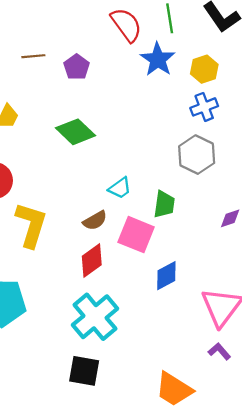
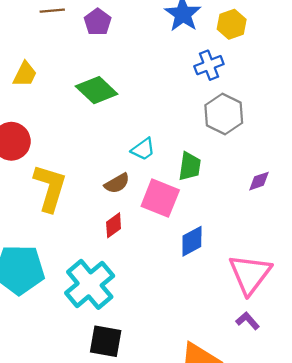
blue cross: (204, 107) -> (209, 65), moved
red diamond: (92, 261) -> (114, 225), size x0.7
cyan cross: (95, 317) -> (90, 284), moved

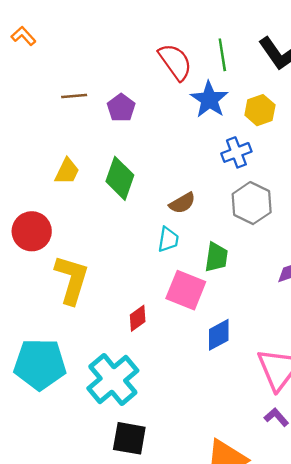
yellow trapezoid: (25, 74) -> (67, 171), moved
green diamond: (97, 90) -> (120, 178), turned 66
cyan trapezoid: (143, 149) -> (168, 240), turned -45
brown semicircle: (117, 183) -> (182, 203), moved

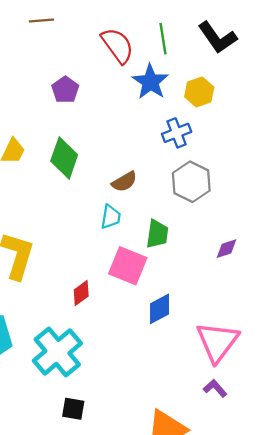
brown line: (74, 96) -> (41, 21), moved
black square: (129, 438) -> (73, 409), size x0.7

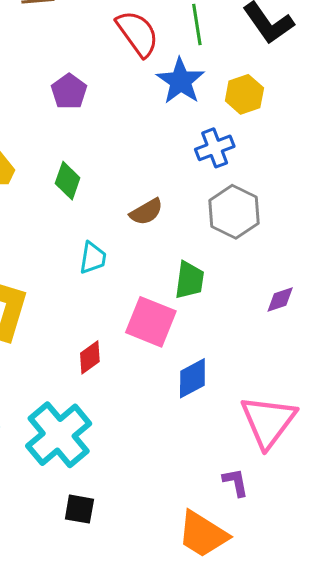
green diamond: (64, 158) -> (68, 181), size x0.7
cyan trapezoid: (111, 217) -> (93, 258), moved
purple L-shape: (215, 388) -> (236, 482), moved, turned 30

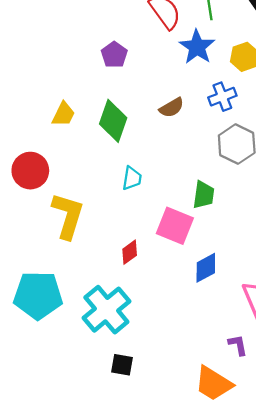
green diamond: (68, 181) -> (113, 121), size x1.5
brown semicircle: (146, 212) -> (172, 108), moved

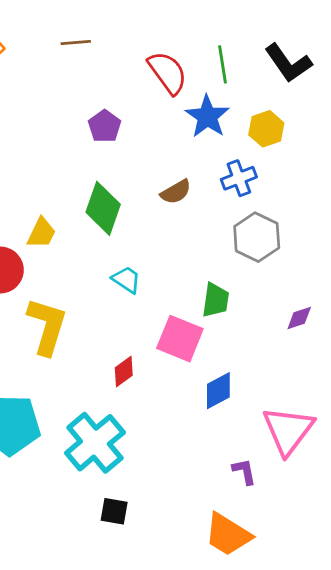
yellow trapezoid: (63, 114) -> (42, 233), moved
cyan trapezoid: (132, 178) -> (126, 280), turned -65
purple L-shape: (238, 345) -> (244, 471), moved

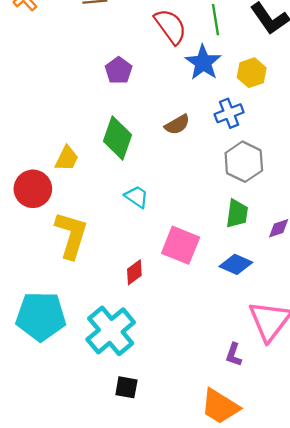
green trapezoid: (216, 300) -> (237, 214), moved
blue diamond: (218, 391) -> (236, 264), moved, turned 52
purple L-shape: (244, 471) -> (234, 355), turned -150

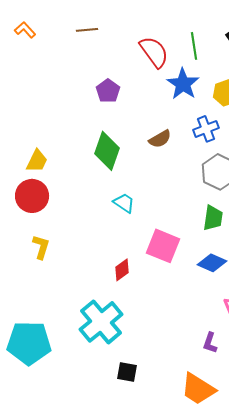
yellow trapezoid: (67, 158) -> (37, 161), moved
yellow L-shape: (71, 235) -> (41, 247), moved, size x0.6
cyan pentagon: (41, 316) -> (29, 343), moved
black square: (126, 387) -> (127, 372), moved

